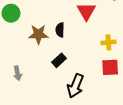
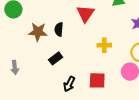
red square: (110, 67) -> (97, 80), moved
black arrow: (75, 86) -> (69, 84), size x0.7

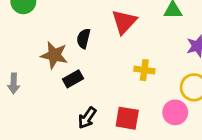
brown star: (38, 32) -> (54, 55), moved

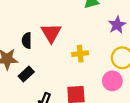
red triangle: (124, 22) -> (51, 33), moved

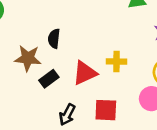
red triangle: (51, 33) -> (85, 73), moved, turned 30

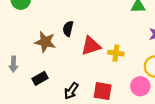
red triangle: (85, 73) -> (91, 46), moved
black rectangle: (49, 79) -> (40, 78), moved

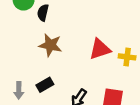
black semicircle: (68, 29) -> (43, 13), moved
gray arrow: (13, 64) -> (19, 90), moved

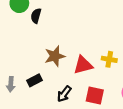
brown star: (50, 45) -> (55, 56), moved, turned -30
red triangle: (100, 49) -> (83, 65), moved

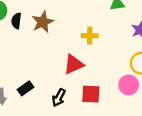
brown star: (55, 56) -> (43, 22), moved
yellow cross: (109, 59) -> (90, 36), moved

